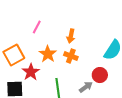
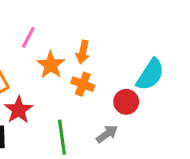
orange star: (48, 54) -> (51, 65), moved
red circle: (100, 75) -> (126, 102), moved

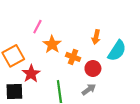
orange arrow: (83, 52) -> (96, 37), moved
red circle: (126, 102) -> (93, 68), moved

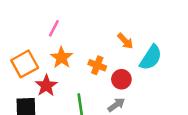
orange arrow: (96, 37) -> (125, 41), turned -56
orange star: (52, 44) -> (62, 58), moved

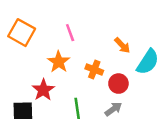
pink line: (54, 28) -> (70, 33), moved, turned -48
orange square: (25, 64) -> (22, 33), moved, turned -32

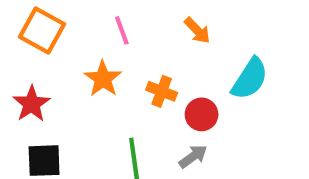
orange arrow: (122, 45) -> (197, 30), moved
red star: (43, 90) -> (31, 104), moved

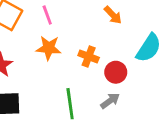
pink line: (122, 30) -> (47, 15), moved
orange star: (103, 79) -> (49, 48), turned -30

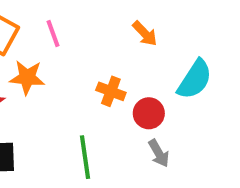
orange star: (49, 48) -> (27, 77), moved
gray arrow: (110, 101) -> (159, 153), moved, turned 96

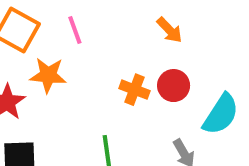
cyan semicircle: (195, 79) -> (221, 114), moved
red circle: (149, 113) -> (174, 86), moved

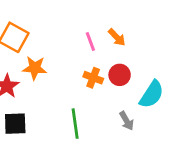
pink line: (75, 30) -> (90, 41), moved

